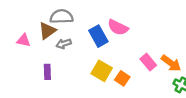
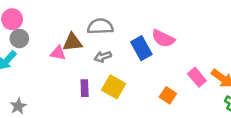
brown triangle: (47, 31) -> (72, 42), moved, turned 30
yellow square: (102, 71) -> (114, 87), moved

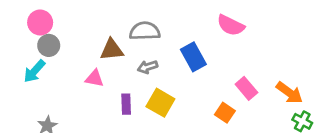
pink semicircle: (163, 39) -> (231, 25), moved
pink triangle: (58, 53) -> (95, 78), moved
pink rectangle: (197, 77) -> (246, 88), moved

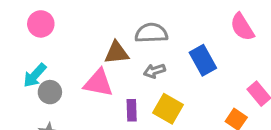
pink semicircle: (231, 25) -> (242, 27), turned 32
gray circle: (49, 45) -> (50, 92), moved
pink triangle: (95, 78) -> (98, 83), size x1.5

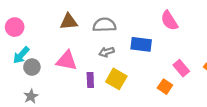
pink circle: (41, 24) -> (15, 27), moved
brown triangle: (117, 53) -> (69, 22), moved
blue rectangle: (203, 60) -> (141, 44), turned -54

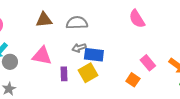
blue rectangle: (141, 44) -> (94, 55), moved
yellow square: (116, 79) -> (88, 73), turned 30

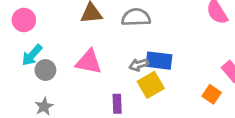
gray arrow: (79, 48) -> (139, 65), moved
purple rectangle: (64, 74) -> (117, 104), moved

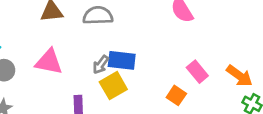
gray arrow: (139, 65) -> (101, 65), turned -36

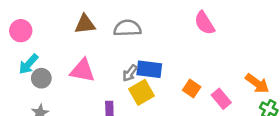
pink rectangle: (197, 72) -> (221, 99), moved
orange square: (176, 95) -> (192, 89), moved

